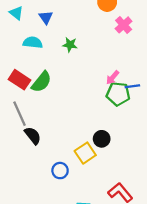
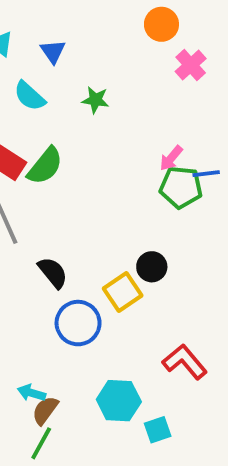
cyan semicircle: (33, 42) -> (30, 96), turned -144
black semicircle: (33, 136) -> (53, 273), moved
blue circle: (60, 171) -> (78, 323), size x1.5

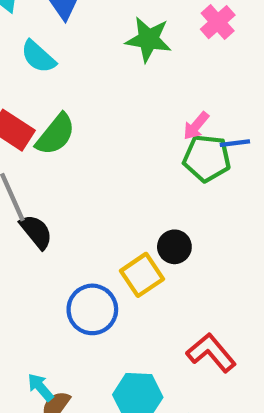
green star: (96, 100) -> (148, 39), moved, size x1.5
black semicircle: (53, 273) -> (36, 232), moved
cyan arrow: (31, 393) -> (40, 387), turned 32

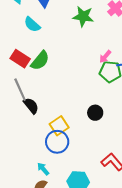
yellow square: (142, 275) -> (59, 126), moved
cyan arrow: (40, 387) -> (43, 169), moved

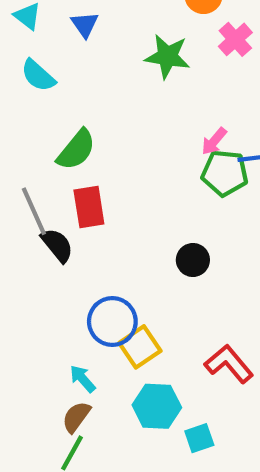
cyan semicircle: (32, 24) -> (38, 75), moved
red rectangle: (20, 59) -> (89, 207), moved, turned 48
yellow square: (59, 126) -> (140, 347), moved

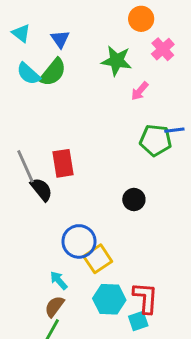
pink arrow: (214, 141) -> (140, 91), moved
green semicircle: (76, 150) -> (53, 72), moved
red L-shape: (229, 364) -> (145, 298), moved, turned 44

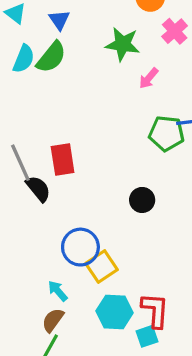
cyan semicircle: (28, 74) -> (24, 59), turned -110

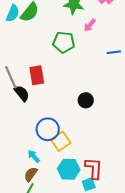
green pentagon: (166, 133) -> (64, 42), moved

